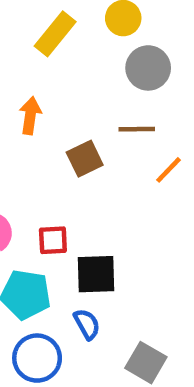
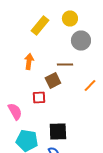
brown line: (137, 129) -> (65, 64), moved
red square: (53, 240) -> (39, 98), moved

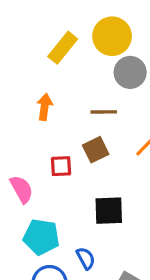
yellow circle: (70, 18) -> (112, 36), size x1.5
brown square: (53, 80) -> (96, 150), moved
black square: (58, 132) -> (109, 211), moved

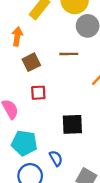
orange arrow: (45, 107) -> (17, 36), moved
brown square: (96, 150) -> (31, 62), moved

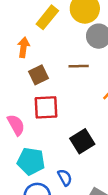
red square: (38, 93) -> (46, 107), size x1.5
black square: (72, 124) -> (82, 141), turned -30

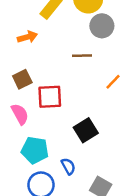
orange arrow: (23, 47) -> (27, 37), turned 66
brown square: (39, 75) -> (22, 79), moved

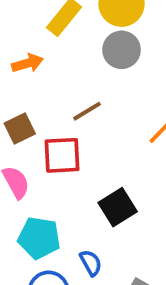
gray circle: (102, 26) -> (122, 50), moved
brown line: (82, 56) -> (87, 111), moved, turned -30

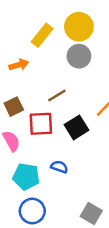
black square: (118, 207) -> (76, 127), moved
blue semicircle: (91, 263) -> (59, 167), moved, turned -42

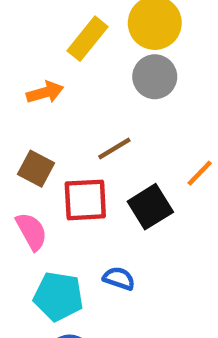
brown square: (14, 107) -> (36, 169), turned -36

